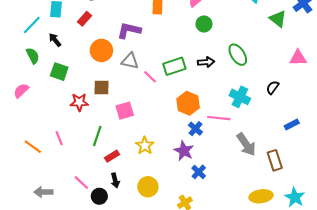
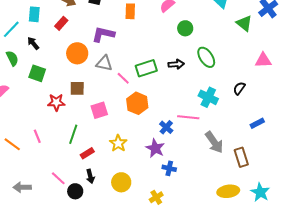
green circle: (204, 24) -> (185, 28), moved
orange hexagon: (188, 103) -> (137, 103), moved
blue cross: (199, 172) -> (169, 168), turned -32

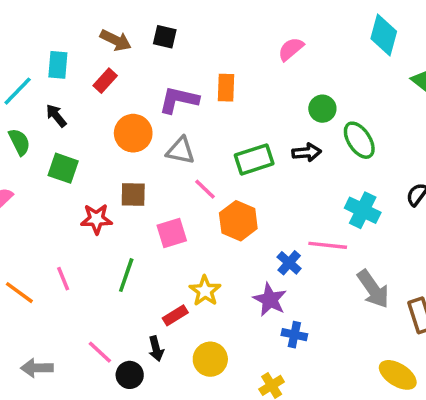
orange rectangle: (130, 11) -> (226, 88), moved
green circle: (185, 28) -> (322, 109), moved
pink line: (123, 78) -> (205, 189), moved
red rectangle: (87, 153) -> (175, 315), moved
yellow ellipse: (228, 191) -> (398, 375), turned 40

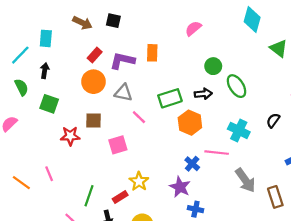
red rectangle: (105, 81) -> (95, 55), moved
black arrow: (56, 116) -> (45, 71), turned 48
orange hexagon: (238, 221) -> (190, 123), moved
green line: (126, 275) -> (89, 196), moved

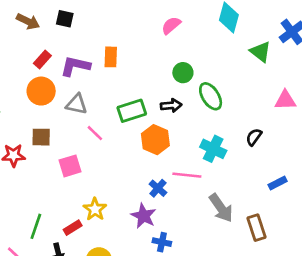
pink semicircle: (193, 28) -> (171, 25), moved

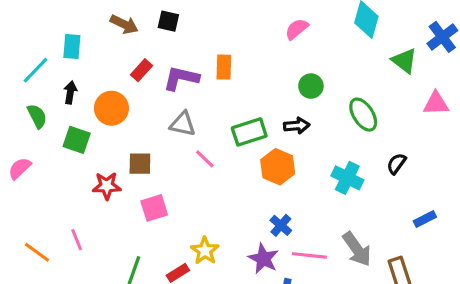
orange circle: (41, 91) -> (111, 108), moved
green ellipse: (211, 96) -> (363, 115), moved
pink triangle: (285, 100) -> (436, 103), moved
pink square: (70, 166) -> (154, 208), moved
pink line: (187, 175) -> (309, 255), moved

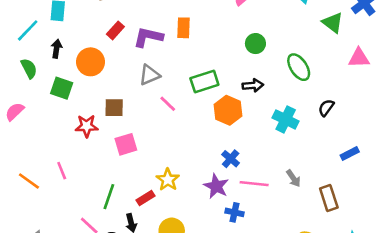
gray triangle: (183, 124) -> (149, 75), turned -35
black arrow: (297, 126) -> (253, 85), moved
gray arrow: (357, 249) -> (293, 178), size x0.6

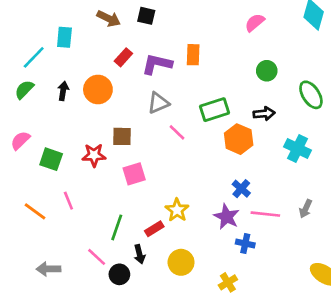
black arrow: (56, 49) -> (63, 91), moved
green semicircle: (29, 68) -> (24, 90), moved, turned -108
green square: (62, 88) -> (51, 159), moved
gray arrow: (293, 178) -> (306, 209), turned 60

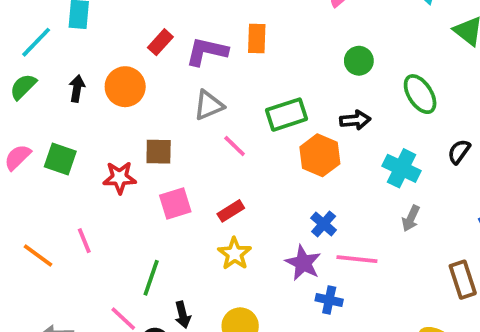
green square: (51, 159) -> (60, 159), moved
gray arrow: (306, 209) -> (411, 218), moved
red rectangle: (154, 229) -> (231, 211), moved

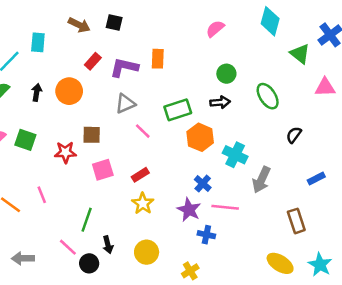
black arrow: (355, 120) -> (220, 102), moved
cyan cross: (401, 168) -> (235, 155), moved
gray arrow: (411, 218) -> (261, 180), size x1.5

